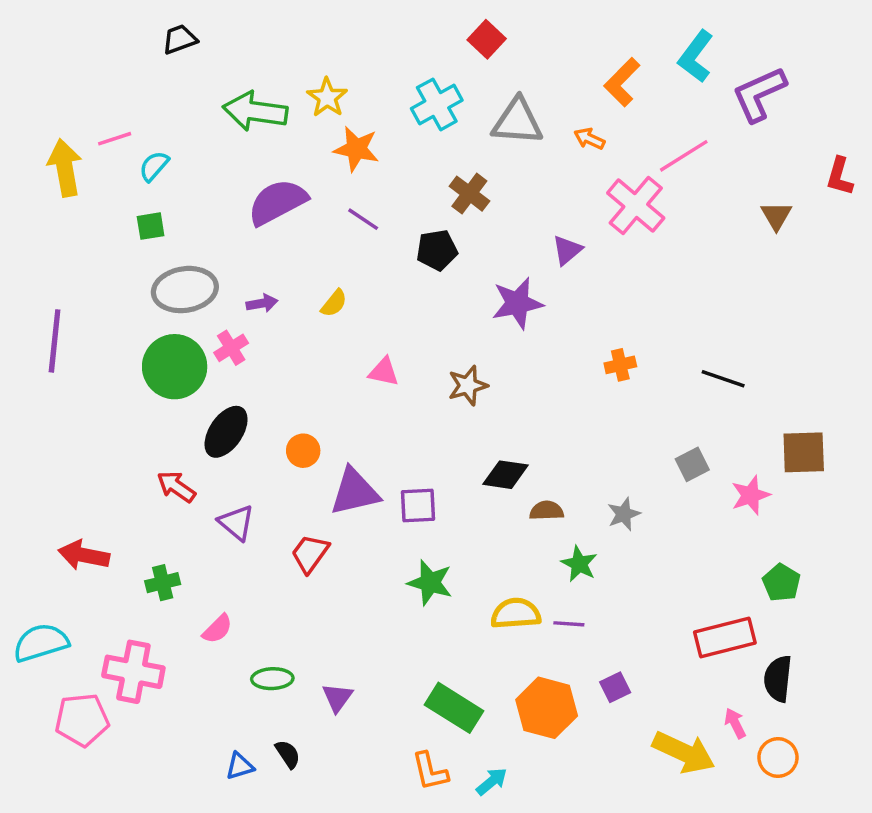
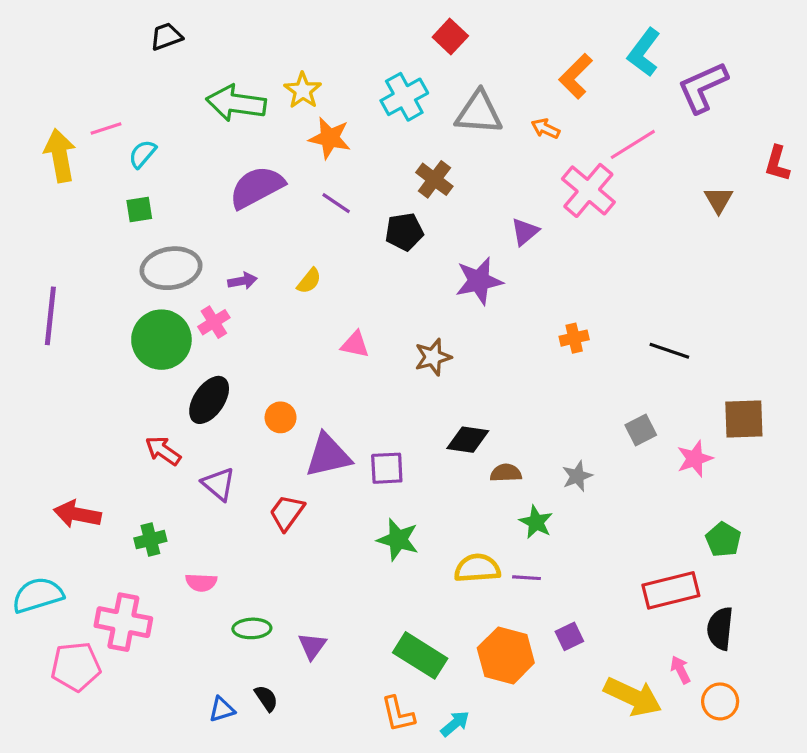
pink semicircle: (217, 629) -> (201, 582), turned 48

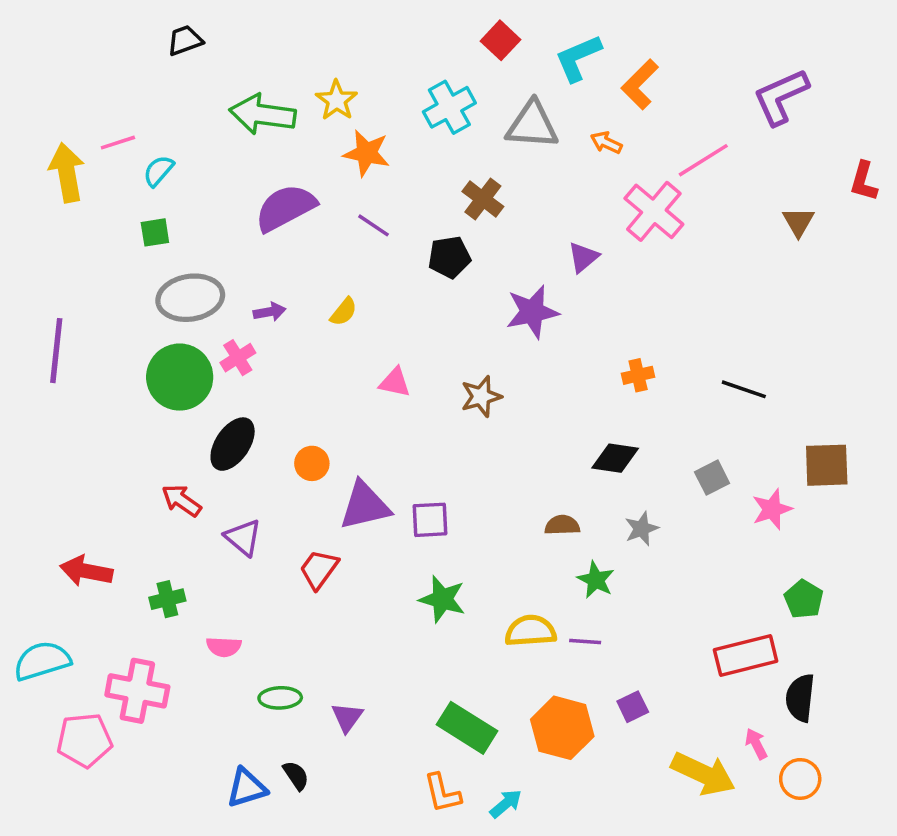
cyan L-shape: (644, 52) -> (578, 58), moved, turned 30
black diamond: (468, 440) -> (615, 458), moved
blue triangle: (222, 709) -> (247, 788), size x1.4

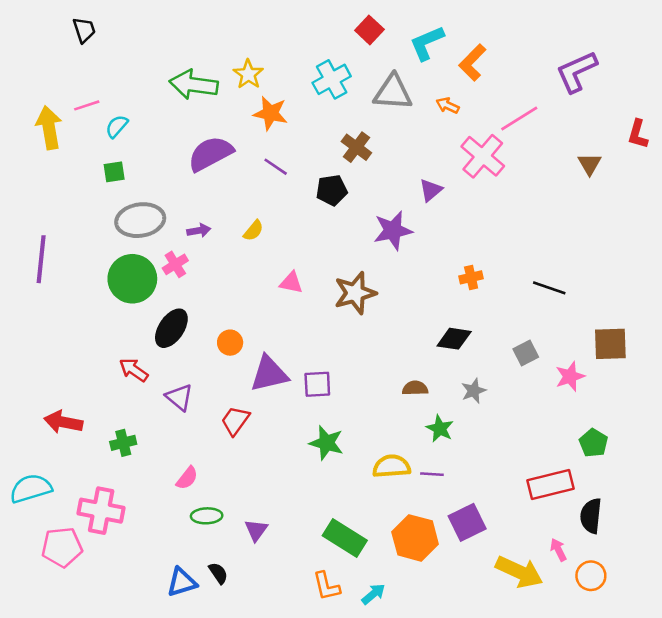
black trapezoid: (185, 40) -> (84, 30), moved, turned 92
brown star: (481, 396) -> (355, 293), size x1.4
pink semicircle: (224, 647) -> (187, 478), moved, turned -55
purple square: (633, 707) -> (467, 522), size x1.6

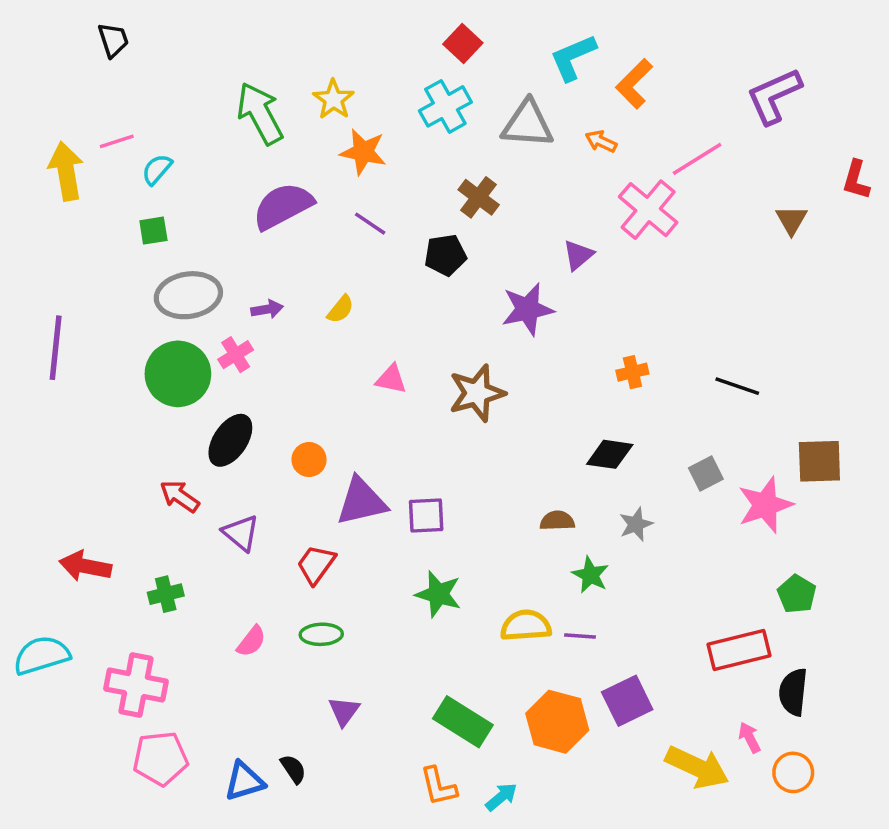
red square: (369, 30) -> (463, 44), moved
green arrow: (194, 85) -> (260, 113), turned 54
pink star: (570, 376) -> (765, 505), size x1.4
green ellipse: (207, 516) -> (321, 634), moved
pink pentagon: (62, 547) -> (160, 758), moved

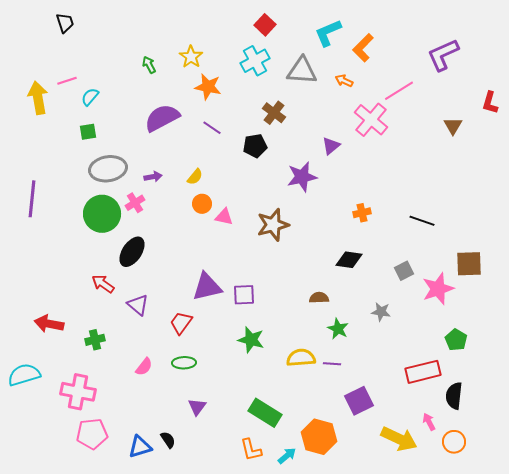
green arrow: (260, 113) -> (149, 65), size x0.5
orange circle: (309, 460) -> (202, 204), moved
gray star: (636, 524) -> (381, 312), moved, turned 30
orange hexagon: (557, 722) -> (319, 437), moved

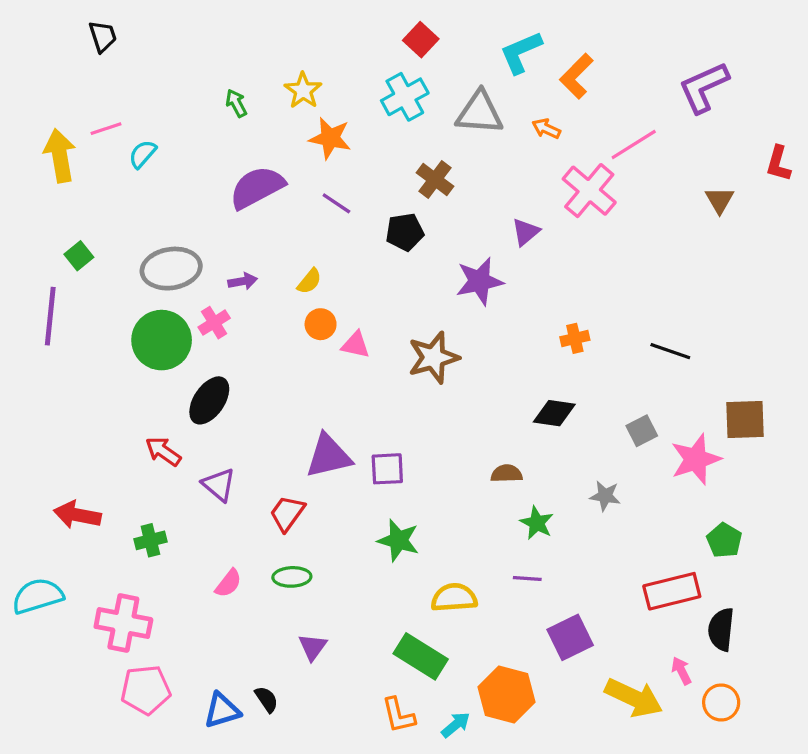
green square: (88, 132) -> (79, 256), moved, turned -30
yellow semicircle: (301, 358) -> (454, 598), moved

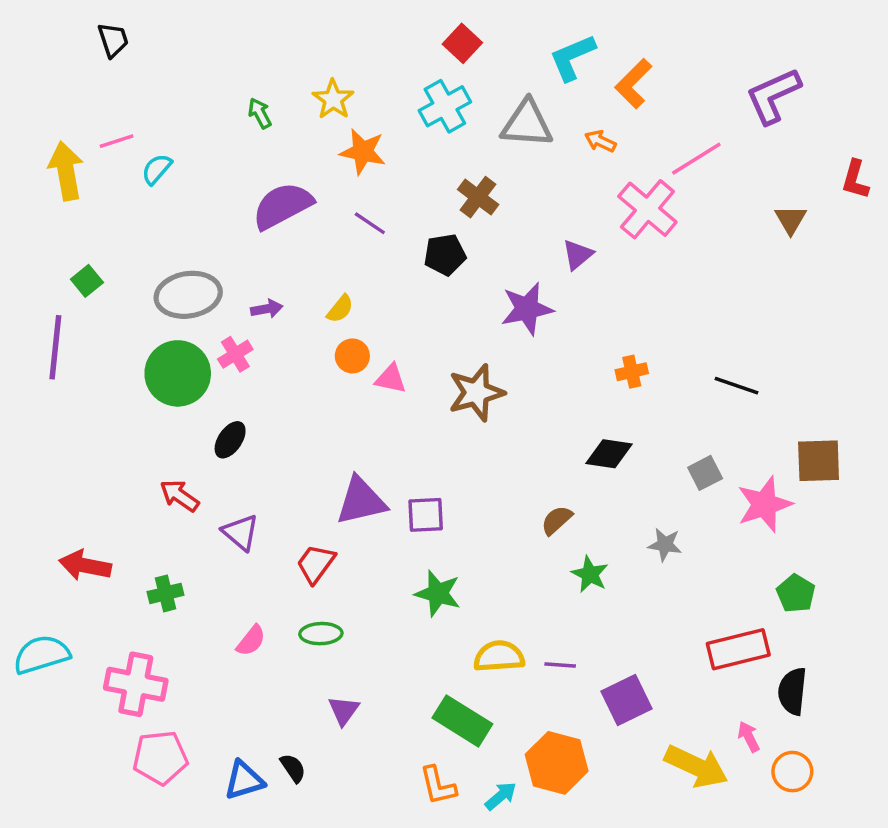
black ellipse: (209, 400) -> (230, 440), size x0.7
brown semicircle: (507, 474) -> (557, 520), turned -40
purple line: (527, 579) -> (560, 665), moved

